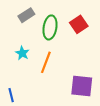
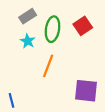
cyan star: (22, 53) -> (28, 41), moved

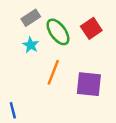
green ellipse: (52, 29) -> (58, 32), turned -45
purple square: (86, 91) -> (89, 84), moved

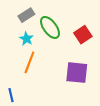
red square: (91, 28) -> (83, 35), moved
orange line: (53, 72) -> (29, 62), moved

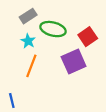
green ellipse: (50, 27) -> (53, 29), turned -40
purple square: (77, 73) -> (74, 62), moved, turned -30

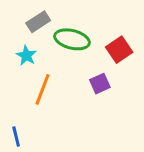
cyan star: (28, 41) -> (26, 56), moved
purple square: (74, 62) -> (100, 84), size x0.6

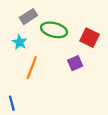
red square: (119, 50) -> (90, 38), turned -30

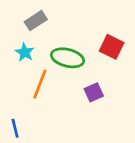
green ellipse: (54, 30) -> (68, 58), moved
purple square: (75, 63) -> (94, 92), moved

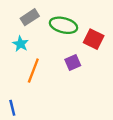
green ellipse: (68, 58) -> (63, 25), moved
purple square: (94, 92) -> (73, 62), moved

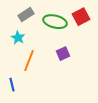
red square: (94, 39) -> (81, 17), moved, turned 36
blue line: (12, 108) -> (12, 85), moved

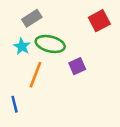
green ellipse: (55, 22) -> (50, 44), moved

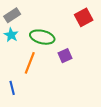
gray rectangle: (32, 18) -> (12, 15), moved
cyan star: (22, 46) -> (11, 35), moved

